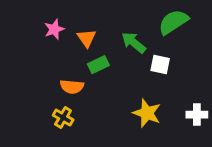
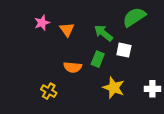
green rectangle: (98, 65) -> (98, 59), moved, turned -42
orange semicircle: (72, 87) -> (73, 67), moved

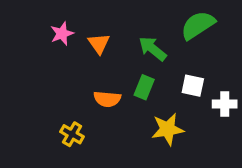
white square: (124, 50) -> (193, 86), moved
yellow star: (114, 88) -> (168, 129), turned -30
white cross: (152, 89) -> (225, 104), moved

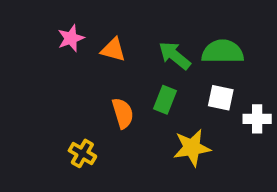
green semicircle: (198, 25) -> (223, 52), moved, turned 33
orange triangle: (99, 44) -> (113, 50), turned -40
orange semicircle: (107, 99) -> (123, 113), turned -112

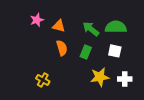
orange semicircle: (123, 113) -> (62, 48), moved
white cross: (257, 119) -> (125, 79), moved

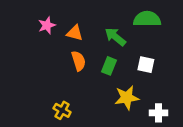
green semicircle: (116, 27) -> (147, 19), moved
white cross: (125, 79) -> (158, 113), moved
yellow cross: (43, 80) -> (62, 110), moved

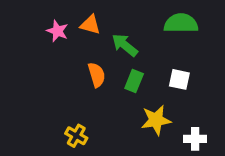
pink star: (47, 25) -> (57, 31), turned -30
orange triangle: (75, 33) -> (90, 25), moved
green arrow: (115, 37) -> (125, 45), moved

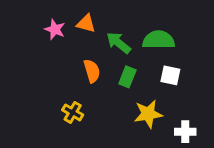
green semicircle: (181, 23) -> (159, 40), moved
yellow cross: (76, 136) -> (73, 112), moved

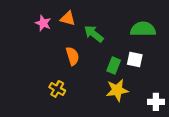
green semicircle: (159, 40) -> (143, 29), moved
green rectangle: (127, 77) -> (114, 65), moved
white cross: (185, 132) -> (156, 102), moved

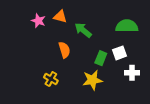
white square: (135, 60) -> (120, 53), turned -32
yellow star: (117, 90) -> (92, 80), moved
white cross: (156, 102) -> (132, 73), moved

